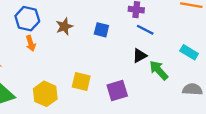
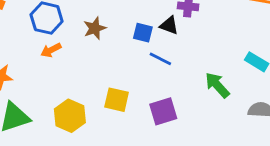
blue line: (145, 30) -> (160, 59), moved
orange arrow: (31, 43) -> (51, 50), turned 80
black triangle: (140, 56) -> (169, 25), moved, turned 48

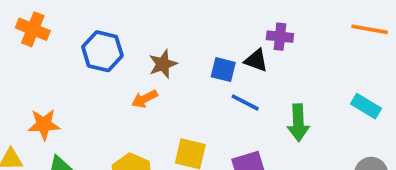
orange arrow: (51, 50) -> (145, 99), moved
green arrow: (217, 85) -> (298, 123), moved, turned -140

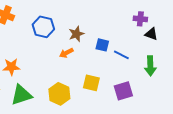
black triangle: (256, 60) -> (151, 34), moved
blue square: (223, 70) -> (102, 45), moved

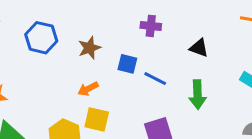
purple cross: (140, 19) -> (151, 26), moved
orange arrow: (66, 53) -> (88, 89), moved
yellow square: (91, 83) -> (97, 119), moved

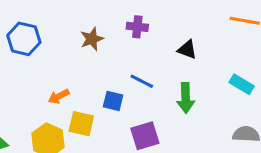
brown star: (89, 48) -> (92, 39), moved
blue square: (127, 64) -> (113, 101), moved
orange arrow: (88, 89) -> (59, 96), moved

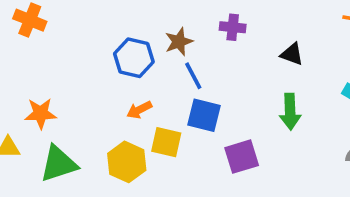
blue hexagon: (24, 39) -> (134, 58), moved
blue line: (142, 81) -> (193, 76), moved, turned 35
blue square: (113, 101) -> (204, 115), size x1.4

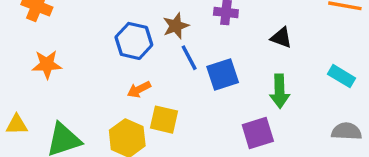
orange star: (41, 113) -> (47, 64), moved
blue square: (204, 115) -> (223, 74), moved, turned -32
purple square: (242, 157) -> (258, 133), moved

